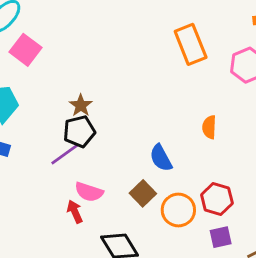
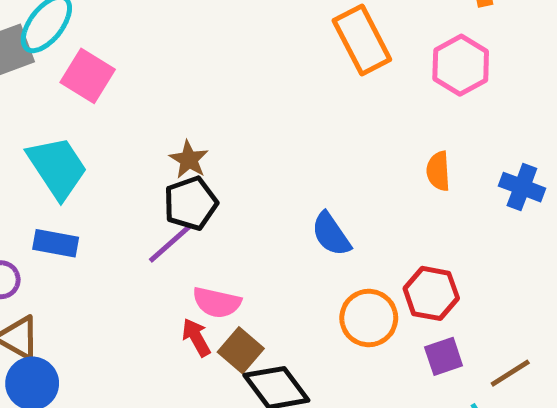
orange semicircle: (209, 127) -> (438, 171), moved
brown square: (143, 193) -> (241, 350), moved

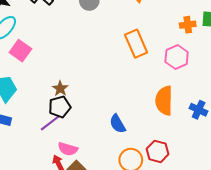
orange semicircle: (438, 171) -> (164, 101), size x1.8

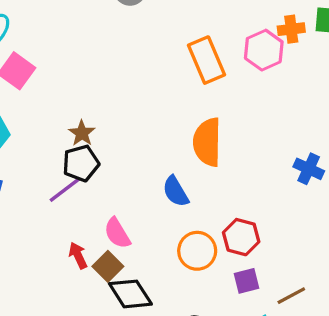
pink hexagon: (177, 57) -> (264, 50), moved
orange semicircle: (164, 101) -> (207, 142), moved
pink semicircle: (68, 149) -> (117, 233), moved, turned 42

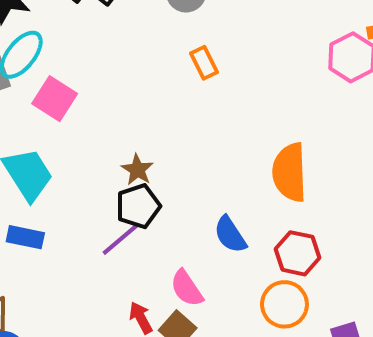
orange rectangle: (206, 60) -> (204, 63), moved, size x0.6
blue semicircle: (176, 191) -> (230, 235), moved
red hexagon: (241, 237) -> (298, 253), moved

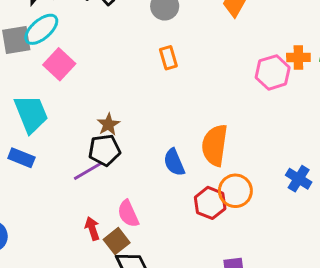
blue semicircle: (230, 235) -> (174, 162), moved
orange circle: (284, 304) -> (235, 191), moved

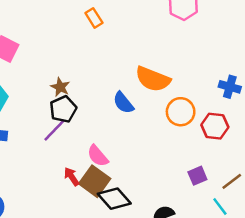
orange semicircle: (215, 145) -> (153, 79), turned -60
red hexagon: (210, 203) -> (215, 126), moved
brown square: (117, 241) -> (95, 181), size x1.4

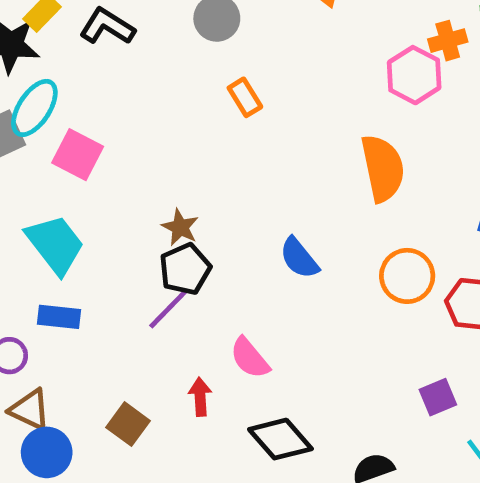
orange semicircle: (153, 79) -> (383, 168), moved, turned -124
red arrow: (72, 177) -> (200, 397), turned 30
brown square: (95, 181) -> (128, 424), moved, size x0.7

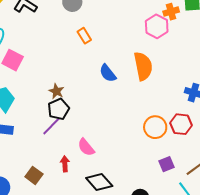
blue semicircle: (299, 258) -> (108, 73), moved
orange circle: (407, 276) -> (155, 127), moved

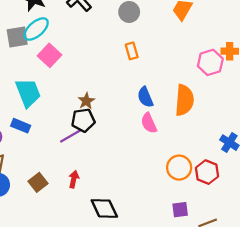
pink semicircle: (86, 147) -> (149, 123), moved

